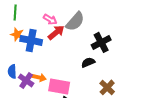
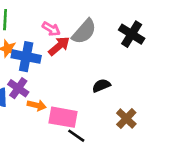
black cross: (101, 42) -> (132, 34), moved, turned -30
purple cross: (26, 80) -> (18, 88), moved

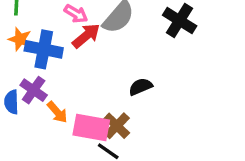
orange arrow: (37, 105) -> (57, 112), turned 36
brown cross: (126, 119) -> (117, 126), moved

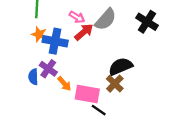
black semicircle: (140, 87) -> (121, 66), size x1.5
brown cross: (117, 126) -> (115, 84), moved

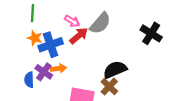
black cross: (147, 22) -> (151, 33), moved
blue cross: (55, 41) -> (51, 45), turned -30
orange arrow: (64, 84) -> (58, 68), moved, turned -56

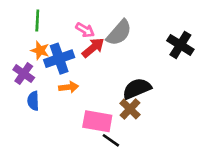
purple cross: (44, 72) -> (24, 74), moved

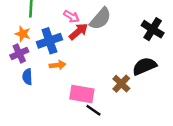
orange star: (40, 50) -> (23, 34), moved
purple cross: (24, 74) -> (19, 53), turned 30
black semicircle: (137, 89) -> (144, 66), moved
brown cross: (130, 109) -> (121, 84), moved

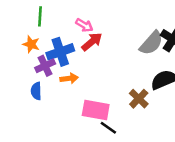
gray semicircle: (100, 19) -> (151, 43), moved
purple cross: (19, 53) -> (45, 66), moved

